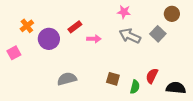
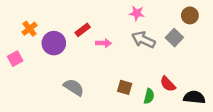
red semicircle: (152, 76) -> (168, 84), turned -70
gray semicircle: (67, 79) -> (74, 87), turned 48

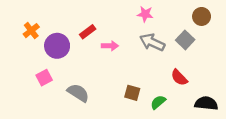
pink square: (15, 59) -> (44, 78), moved
red semicircle: (168, 84) -> (179, 78), moved
green semicircle: (149, 96) -> (158, 102), turned -144

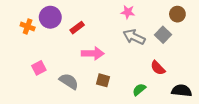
orange cross: (31, 31) -> (28, 27), turned -32
purple circle: (57, 46) -> (50, 17), moved
pink arrow: (110, 46) -> (93, 53), moved, size x1.5
brown square: (132, 93) -> (103, 80), moved

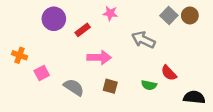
pink star: (128, 12) -> (110, 13), moved
orange cross: (28, 27) -> (20, 55), moved
gray square: (163, 35) -> (169, 15), moved
green semicircle: (139, 90) -> (149, 85), moved, turned -128

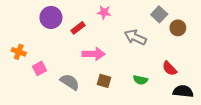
brown circle: (190, 15) -> (178, 28), moved
red semicircle: (169, 73) -> (170, 68), moved

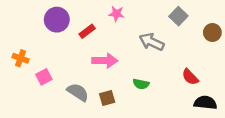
brown circle: (178, 28) -> (212, 32), moved
green semicircle: (140, 80) -> (141, 84), moved
brown square: (104, 81) -> (107, 98), moved, turned -32

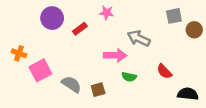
gray square: (178, 16) -> (174, 16), moved, turned 35
pink arrow: (105, 61) -> (115, 55), moved
pink square: (44, 77) -> (40, 70), size x1.5
red semicircle: (190, 77) -> (164, 71), moved

